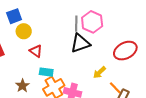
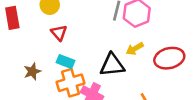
black triangle: (80, 43) -> (112, 65), moved
yellow arrow: (99, 72) -> (135, 49), moved

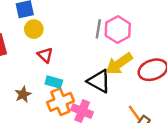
yellow arrow: (135, 49) -> (119, 64), size x1.6
black triangle: (112, 65) -> (99, 81), turned 40

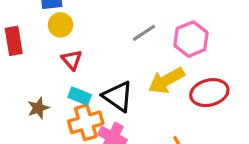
gray line: (98, 29) -> (144, 33), turned 42
pink hexagon: (118, 30) -> (191, 39), moved
black triangle: (99, 81) -> (118, 96), moved

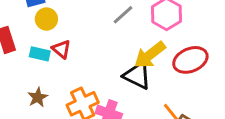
cyan rectangle: (80, 96) -> (40, 54), moved
black triangle: (118, 96) -> (137, 75), moved

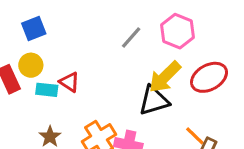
yellow circle: (46, 19) -> (31, 65), moved
black triangle: (137, 75) -> (154, 101), turned -36

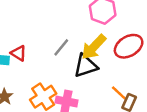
gray line: (131, 37) -> (61, 47), moved

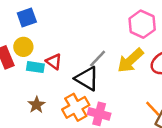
black triangle: (86, 66) -> (87, 79), moved, turned 45

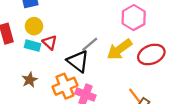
yellow circle: (23, 47) -> (34, 26), moved

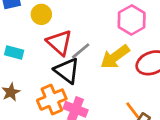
yellow circle: (34, 26) -> (41, 14), moved
red triangle: (50, 42) -> (59, 43), moved, size x1.5

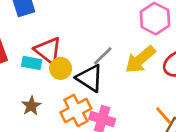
yellow circle: (41, 14) -> (61, 68), moved
red triangle: (59, 43) -> (48, 51), moved

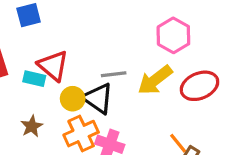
gray line: (103, 56) -> (114, 74), turned 35
yellow circle: (61, 68) -> (73, 99), moved

